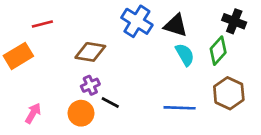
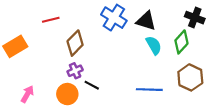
red line: (42, 24) -> (51, 20), moved
brown diamond: (90, 52) -> (75, 43), turned -55

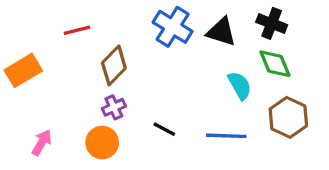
black cross: (195, 18) -> (272, 23), moved
green diamond: (181, 42) -> (275, 64), turned -65
cyan semicircle: (154, 45) -> (240, 86), moved
black line: (92, 85) -> (164, 129), moved

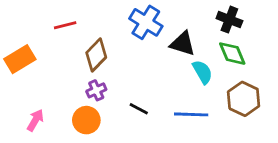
black triangle: (221, 32) -> (183, 44), moved

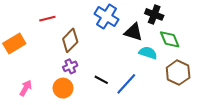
black cross: (229, 20) -> (154, 14), moved
cyan semicircle: (202, 72) -> (148, 53), turned -42
blue line: (191, 114) -> (126, 84), moved, turned -50

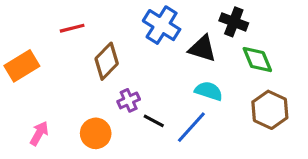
cyan semicircle: (148, 53) -> (209, 91), moved
purple cross: (70, 66) -> (129, 100), moved

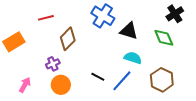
black cross: (234, 22) -> (175, 14), moved, turned 36
purple cross: (129, 100) -> (53, 64), moved
brown hexagon: (270, 110) -> (162, 80), moved

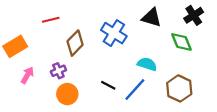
blue cross: (103, 16) -> (114, 33), moved
black triangle: (129, 31) -> (152, 18), moved
pink arrow: (25, 85) -> (27, 75), moved

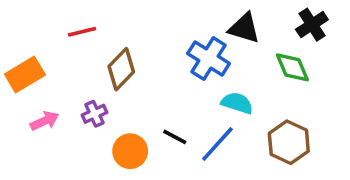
blue cross: (114, 33) -> (209, 58), moved
pink arrow: (27, 75) -> (45, 121), turned 35
orange circle: (67, 94) -> (130, 151), moved

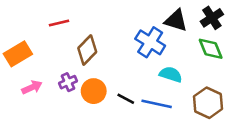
black cross: (312, 25) -> (212, 18), moved
blue line: (217, 144) -> (157, 104), turned 60
orange circle: (130, 151) -> (94, 91), moved

